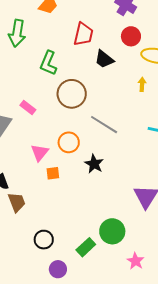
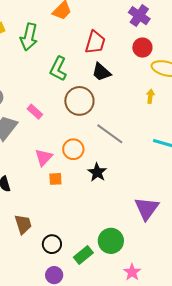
black trapezoid: (104, 59) -> (101, 72), moved
brown trapezoid: (17, 202) -> (23, 224), moved
black circle: (44, 240) -> (52, 244), moved

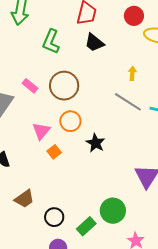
yellow arrow: (150, 96) -> (132, 73), moved
brown circle: (79, 101) -> (64, 86), moved
gray line: (110, 134) -> (128, 102), moved
orange square: (55, 179) -> (54, 152), turned -32
brown trapezoid: (23, 224) -> (24, 199), turned 75

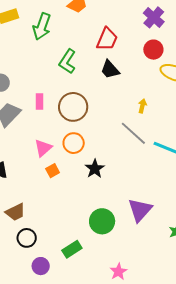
pink rectangle: (30, 86) -> (39, 102), turned 42
green circle: (113, 211) -> (102, 221), moved
black circle: (54, 217) -> (27, 238), moved

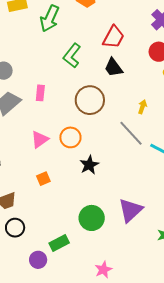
brown circle: (73, 107) -> (90, 100), moved
orange square: (53, 171) -> (43, 179), moved
purple circle: (41, 266) -> (38, 260), moved

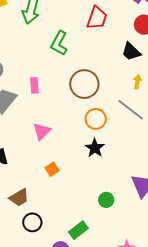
black trapezoid: (113, 68) -> (131, 52), moved
orange circle: (70, 137) -> (96, 119), moved
green circle: (92, 218) -> (106, 200), size x0.6

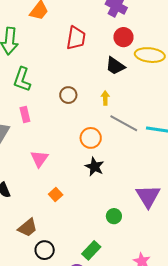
green L-shape: (59, 43) -> (22, 79), moved
yellow arrow: (137, 82) -> (105, 98), moved
brown circle: (84, 84) -> (68, 95), moved, size x0.6

